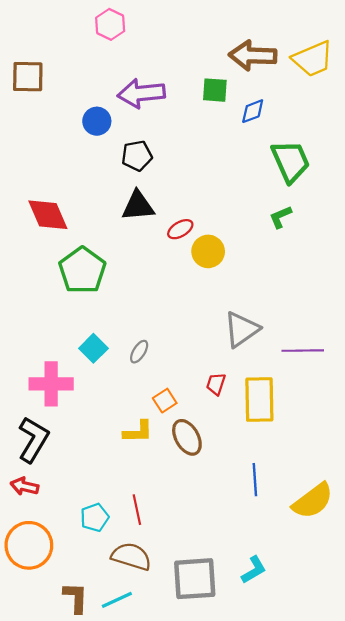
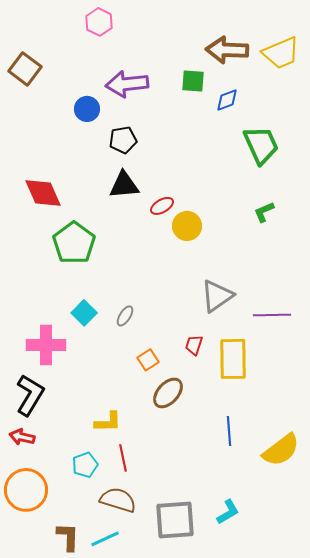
brown square: (28, 77) -> (25, 69), turned 36
green L-shape: (280, 217) -> (264, 212), moved
yellow L-shape: (138, 432) -> (108, 422), moved
brown ellipse: (187, 437) -> (168, 393), turned 72

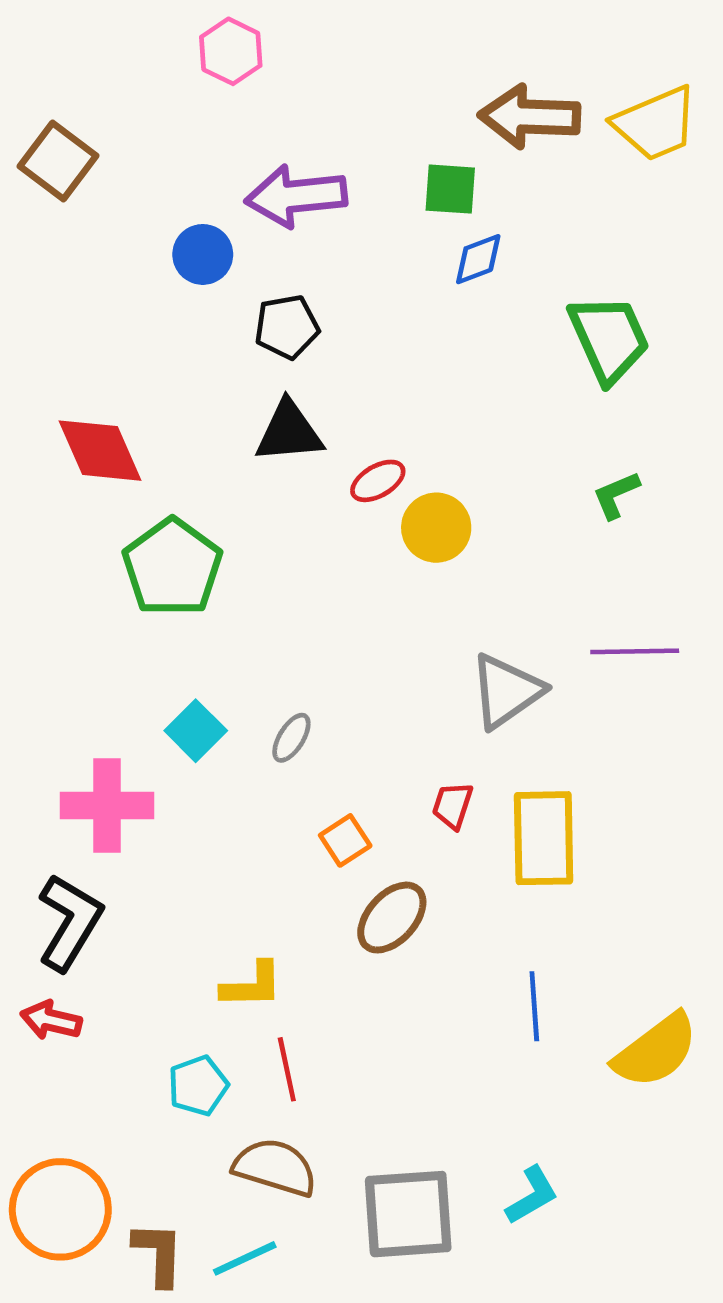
blue diamond: (227, 100) -> (478, 259), moved
purple line: (272, 315) -> (635, 651), moved
orange circle: (26, 490) -> (60, 1209), moved

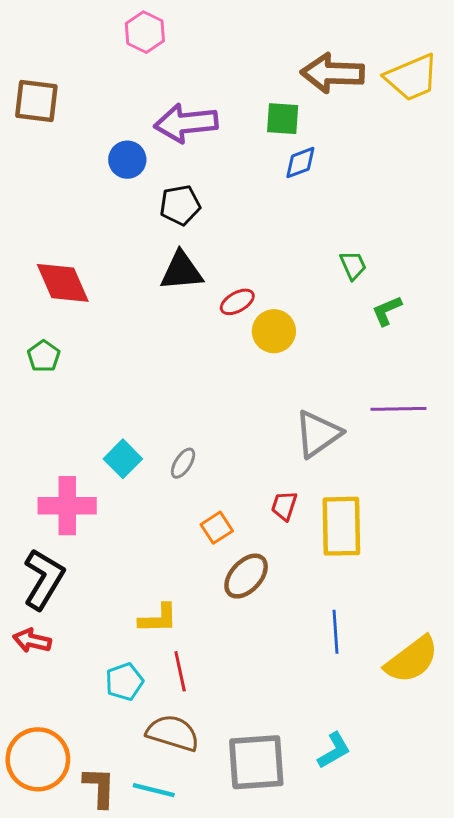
brown square: (58, 161) -> (36, 101), turned -30
green trapezoid: (609, 338) -> (353, 265), moved, size x0.5
green pentagon: (172, 567) -> (44, 356), moved, size x0.5
cyan line: (245, 1258) -> (154, 790), turned 39

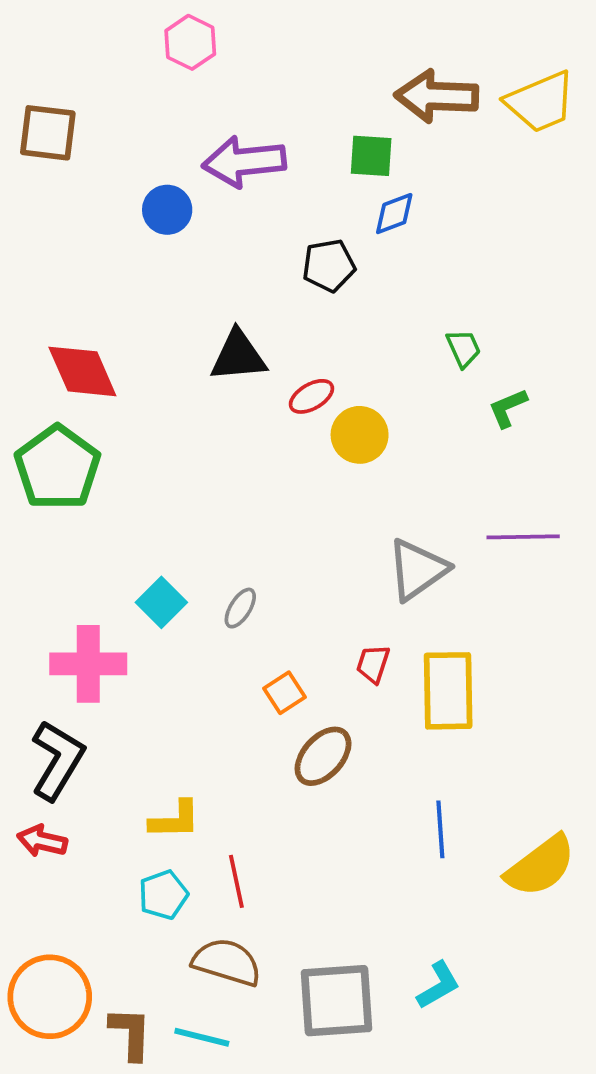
black pentagon: (180, 205) -> (329, 266), moved
green pentagon: (44, 356) -> (57, 468), size x2.0
yellow L-shape: (158, 619) -> (175, 820), moved

